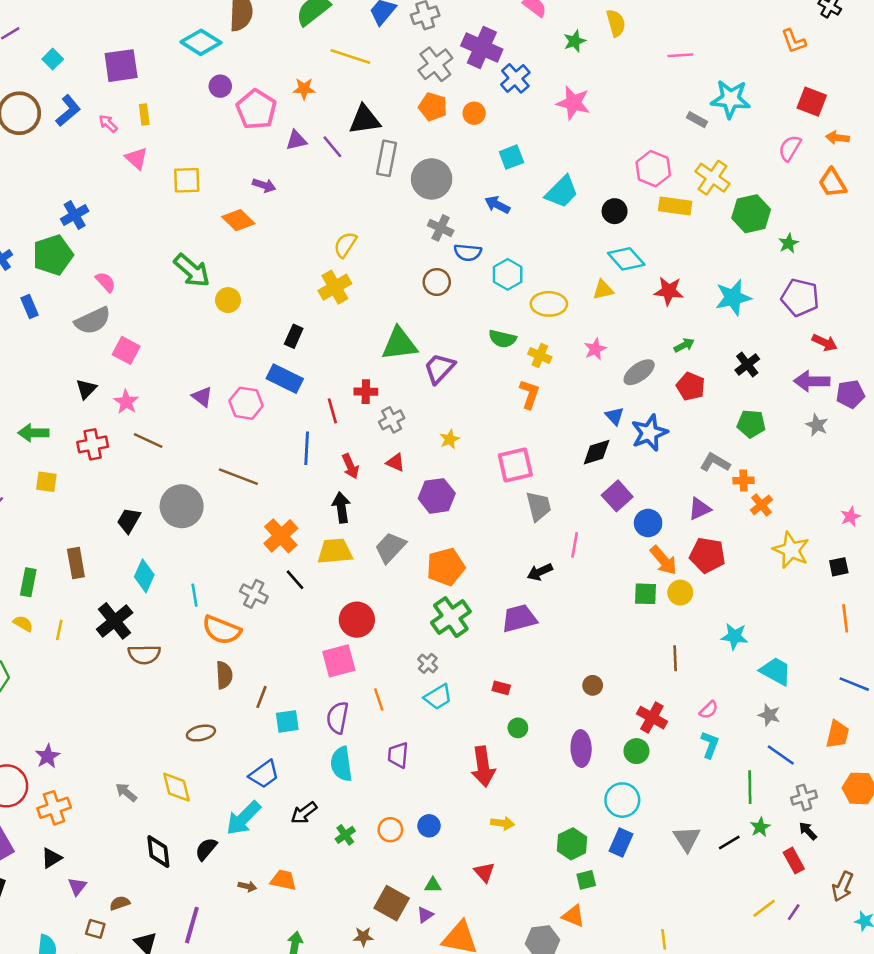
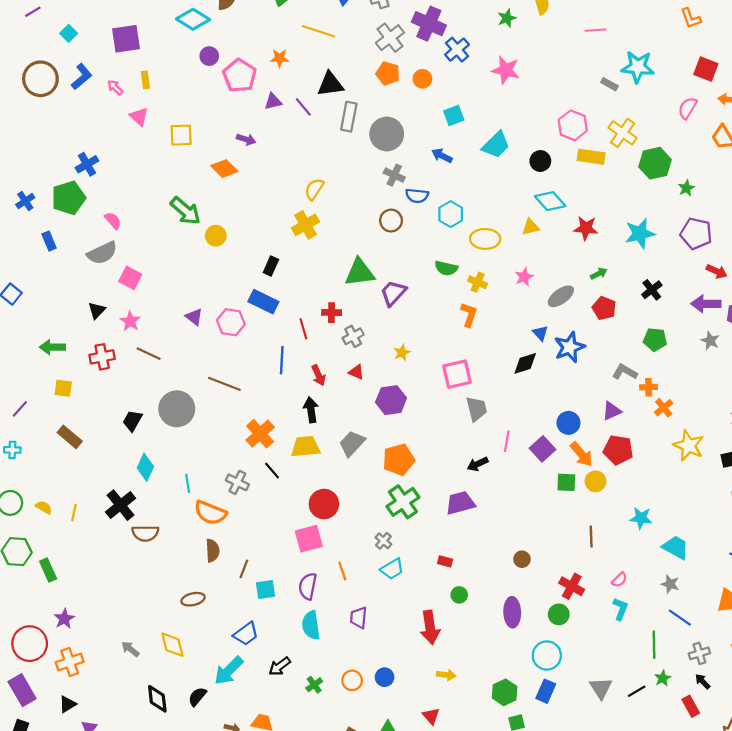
purple square: (617, 496) -> (542, 449), moved
brown rectangle: (76, 563) -> (70, 437), moved, turned -40
green rectangle: (28, 582) -> (48, 570), moved, turned -35

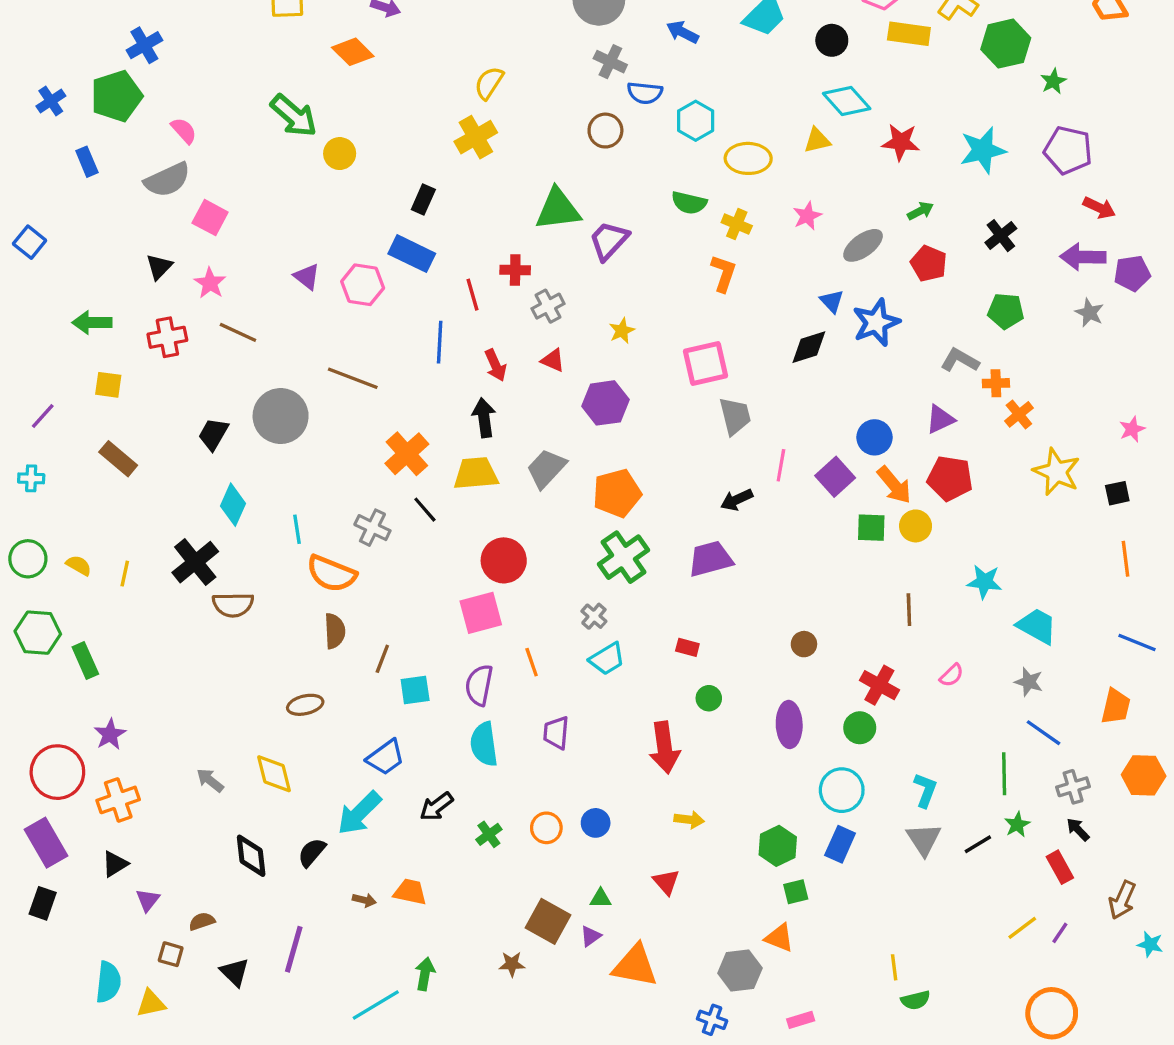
cyan L-shape: (620, 609) -> (925, 790), moved

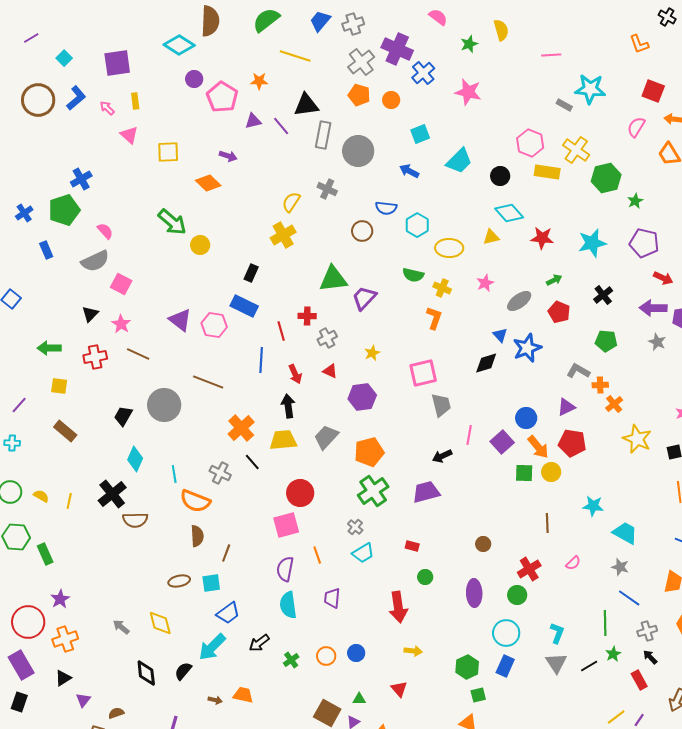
gray cross: (610, 62) -> (327, 189), moved
purple triangle: (307, 277) -> (180, 320), size x1.4
red cross: (879, 685) -> (529, 569), turned 30
cyan square: (415, 690) -> (211, 583), moved

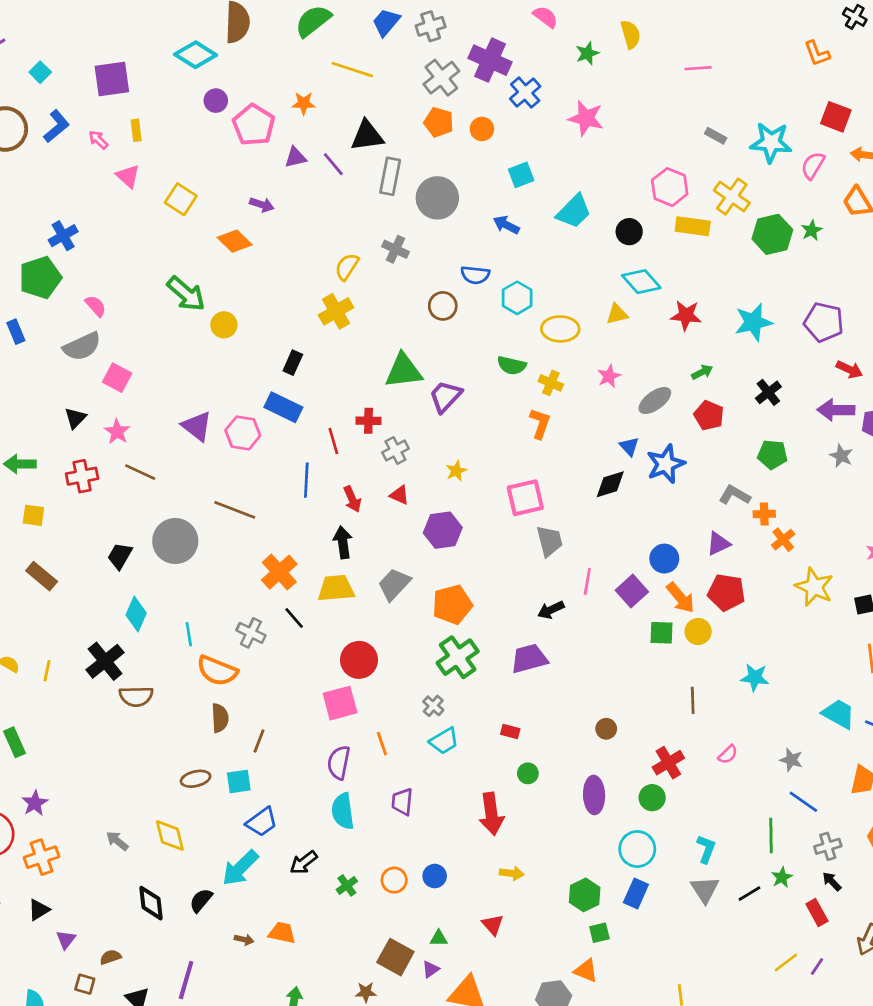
cyan star: (590, 89) -> (771, 142), moved
yellow square: (168, 152) -> (181, 199), turned 35
green star: (635, 201) -> (812, 230), moved
cyan trapezoid: (625, 533) -> (839, 714), moved

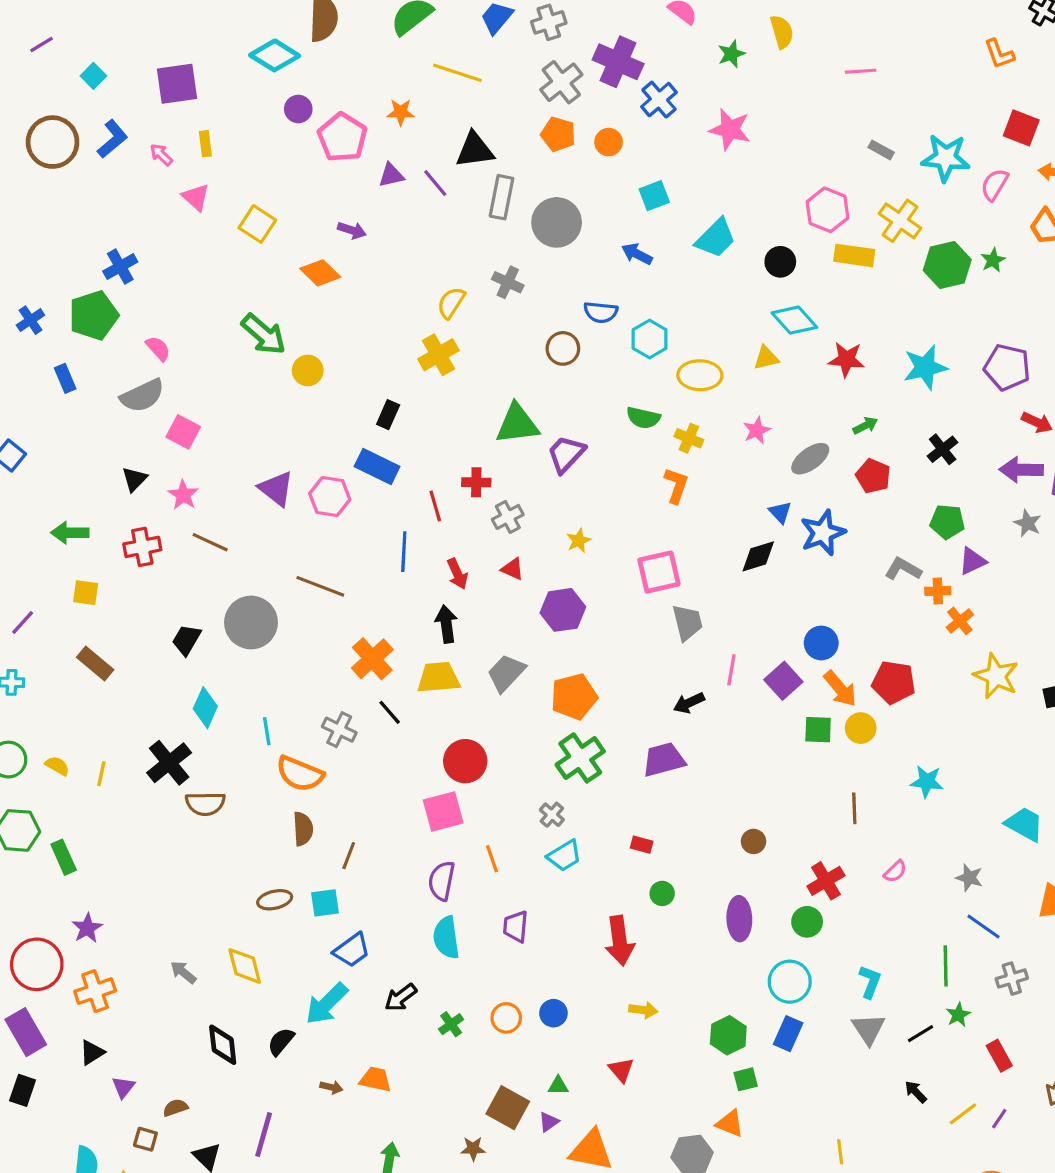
purple triangle: (718, 544) -> (972, 561), moved
black arrow: (832, 881) -> (916, 1092), moved

